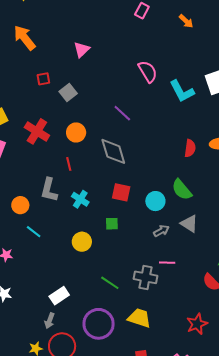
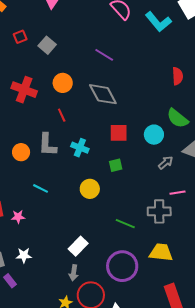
orange circle: (20, 205) -> (21, 152), moved

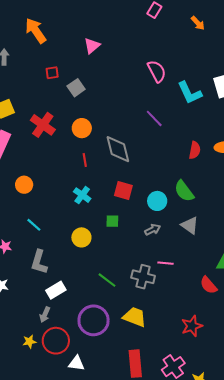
purple line: (104, 55) -> (154, 118), moved
red line: (62, 115) -> (85, 160), moved
gray L-shape: (47, 145) -> (39, 262), moved
gray arrow: (166, 163) -> (153, 230), moved

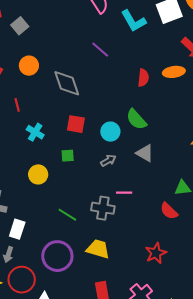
red line: (85, 160) -> (17, 105), moved
white rectangle: (56, 290) -> (17, 229), turned -36

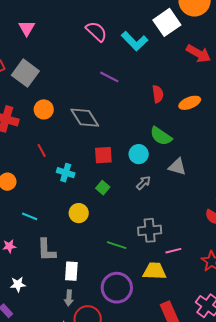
gray square: (20, 26) -> (25, 73), size x1.5
orange ellipse: (174, 72) -> (190, 103), moved
green square: (68, 156) -> (103, 188), turned -32
pink line: (124, 193) -> (173, 251), moved

